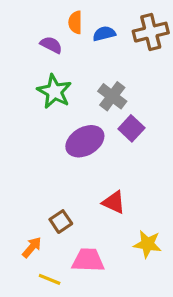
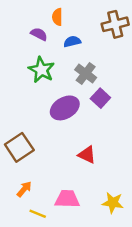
blue semicircle: (104, 34) -> (72, 42), moved
brown square: (61, 222) -> (19, 147), moved, size x1.6
yellow star: (148, 244) -> (113, 203), moved

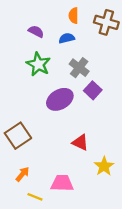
orange semicircle: (57, 17) -> (73, 16), moved
brown cross: (115, 24) -> (106, 22), turned 30
yellow star: (113, 203) -> (104, 166), moved, turned 30

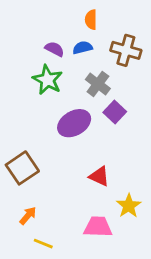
brown cross: (106, 22) -> (126, 50), moved
purple semicircle: (36, 31) -> (55, 49), moved
pink trapezoid: (62, 183) -> (98, 227), moved

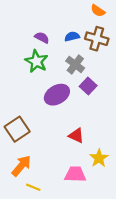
orange semicircle: (91, 20) -> (98, 11), moved, turned -56
blue semicircle: (82, 48) -> (72, 37), moved
orange arrow: (28, 216) -> (21, 166), size x1.5

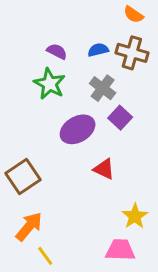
red triangle: (76, 136) -> (104, 169), moved
pink trapezoid: (75, 174) -> (120, 250), moved
yellow line: (33, 187) -> (45, 256), turned 32

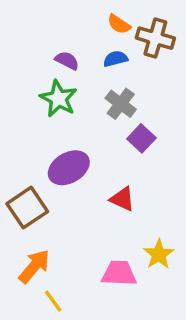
orange semicircle: (133, 15) -> (119, 24), moved
brown cross: (132, 53) -> (155, 38), moved
purple ellipse: (78, 129) -> (69, 168), moved
pink trapezoid: (120, 250) -> (119, 273), moved

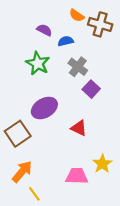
blue semicircle: (115, 59) -> (66, 41), moved
purple semicircle: (67, 61) -> (44, 30), moved

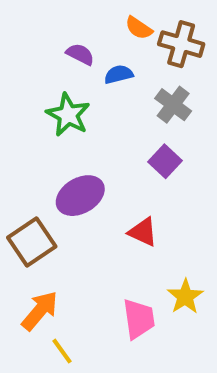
gray cross: (78, 67) -> (173, 105), moved
pink trapezoid: (77, 176) -> (139, 319), turned 80

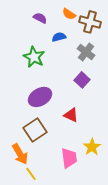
purple semicircle: (80, 54) -> (40, 18), moved
brown square: (32, 242) -> (35, 130), moved
orange arrow: (40, 311) -> (20, 154), turned 110

